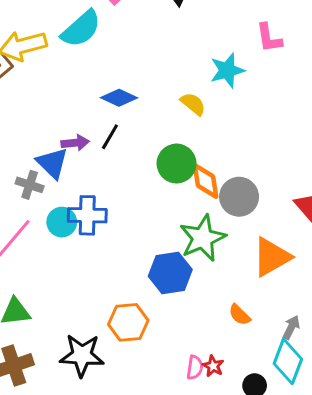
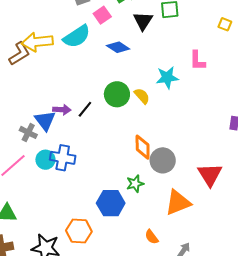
blue diamond: (119, 98) -> (118, 47), moved
green circle: (177, 164) -> (117, 94), moved
green star: (203, 238) -> (135, 184), size x0.6

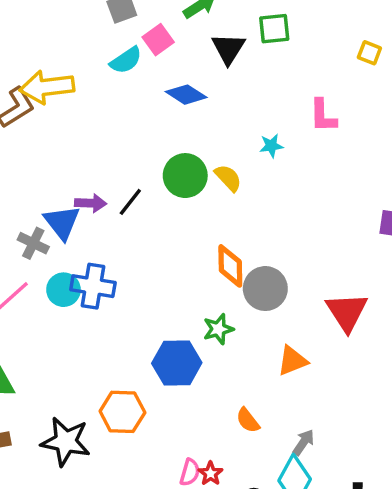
cyan semicircle: (77, 36) -> (126, 60), moved, size x0.7
cyan star: (167, 78) -> (271, 146), size x0.6
orange triangle: (178, 203) -> (292, 361), size x0.7

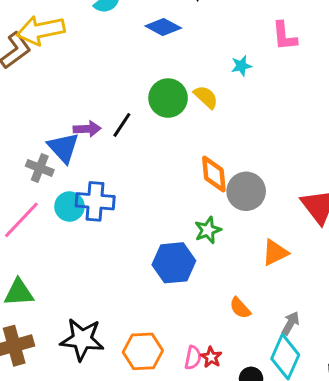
orange hexagon: (122, 412) -> (143, 351), moved

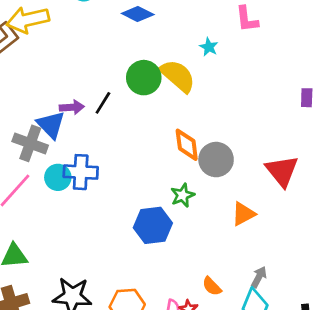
cyan star: (241, 66) -> (209, 47), turned -30
yellow semicircle: (206, 97) -> (178, 76), size x1.6
gray cross: (40, 168) -> (30, 143), size x1.4
orange semicircle: (240, 308) -> (212, 286), moved

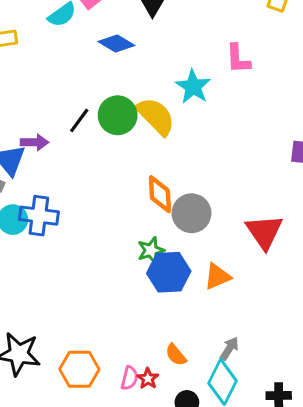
cyan star: (209, 47) -> (193, 87), size x1.6
black line: (103, 103) -> (79, 120), moved
blue hexagon: (153, 225) -> (169, 272), moved

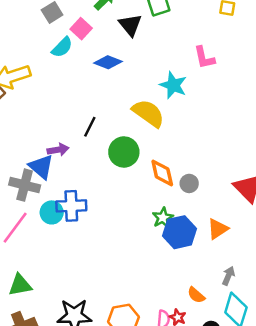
green circle: (118, 115) -> (124, 152), moved
gray circle: (192, 213) -> (189, 183), size x0.6
gray arrow: (229, 348) -> (228, 276), moved

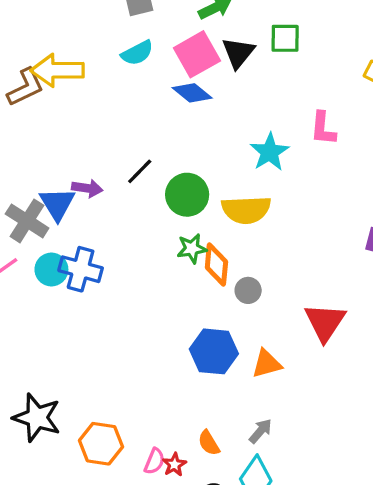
pink square: (81, 29) -> (197, 54), moved, size x1.5
yellow semicircle: (148, 113) -> (246, 210), moved, turned 124
green circle: (124, 152) -> (187, 195), moved
green star: (163, 218) -> (192, 248), moved

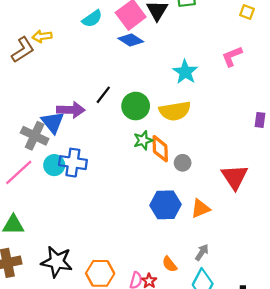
yellow arrow: (57, 70) -> (42, 36), size x0.6
pink L-shape: (323, 128) -> (232, 56), moved, turned 70
purple arrow: (87, 188) -> (71, 110), size x1.4

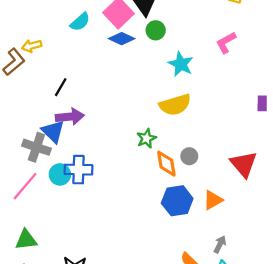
black line: (103, 95) -> (61, 87), moved
green circle: (136, 106) -> (156, 30), moved, size x0.7
orange diamond: (160, 149) -> (166, 164), moved

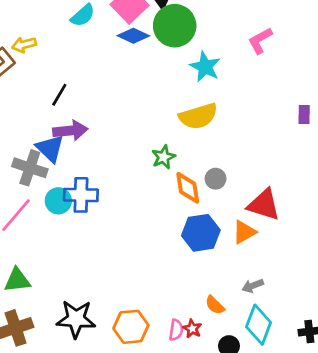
green circle: (156, 30) -> (175, 26), size x1.8
red triangle: (244, 164) -> (264, 205), moved, turned -32
gray arrow: (220, 244) -> (253, 286), turned -138

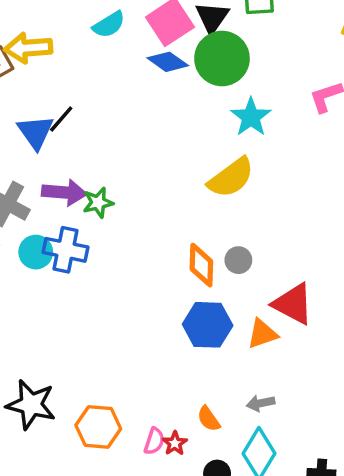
yellow arrow: (24, 45) -> (28, 48), size x1.5
yellow semicircle: (198, 116) -> (231, 178), turned -30
purple arrow: (70, 131) -> (64, 192), moved
blue triangle: (50, 149) -> (36, 132), moved
green star: (164, 157) -> (98, 203), moved

